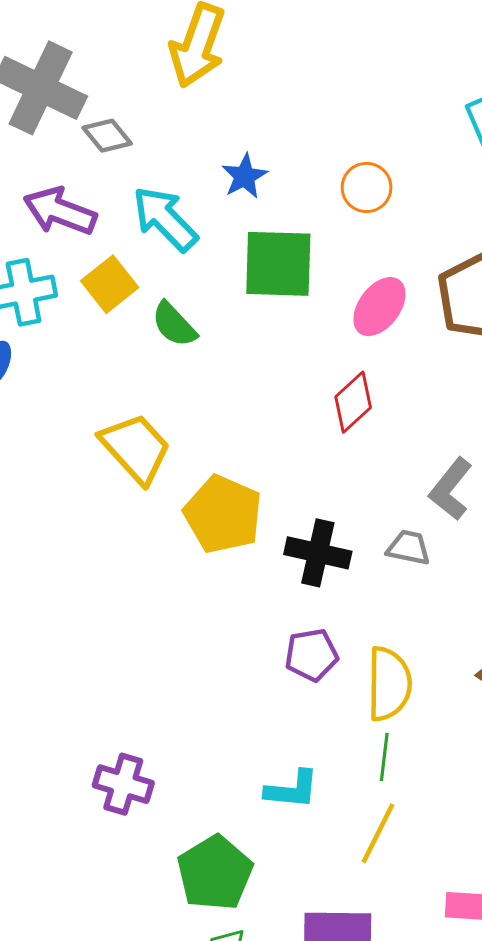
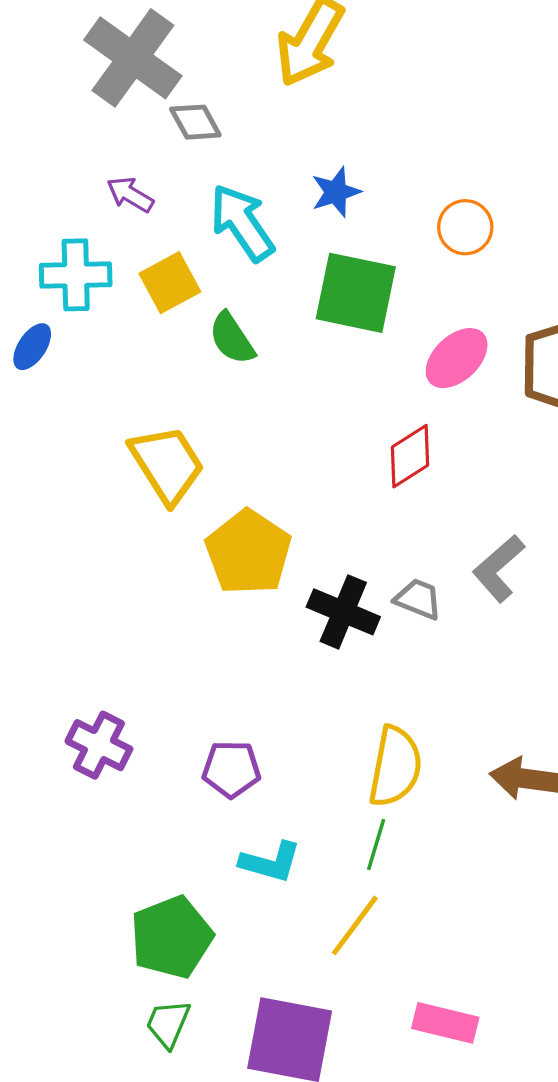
purple arrow: (60, 211) -> (130, 195), size x0.6
gray trapezoid: (409, 548) -> (418, 599), moved
purple pentagon: (312, 655) -> (231, 769), moved
purple cross: (123, 784) -> (99, 745), moved

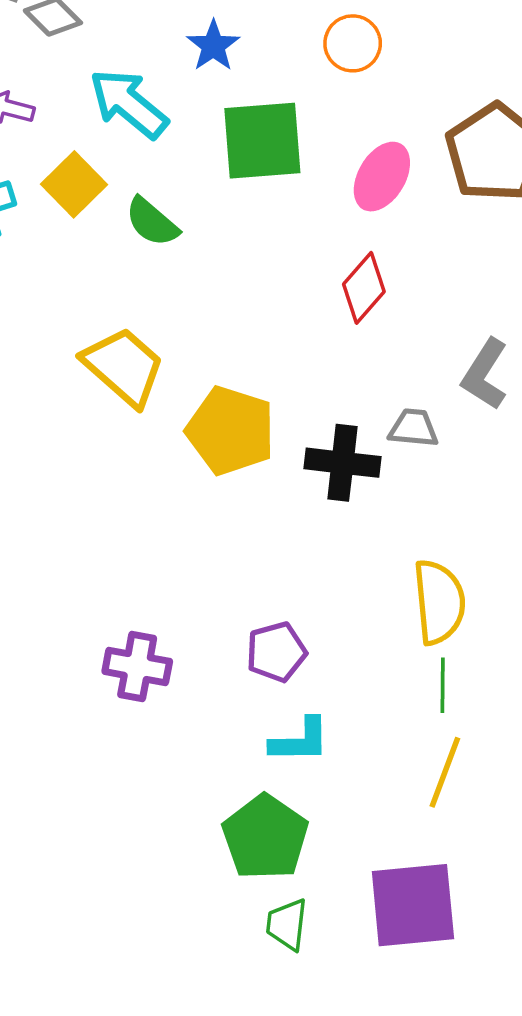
cyan L-shape: (270, 862) -> (300, 741), moved

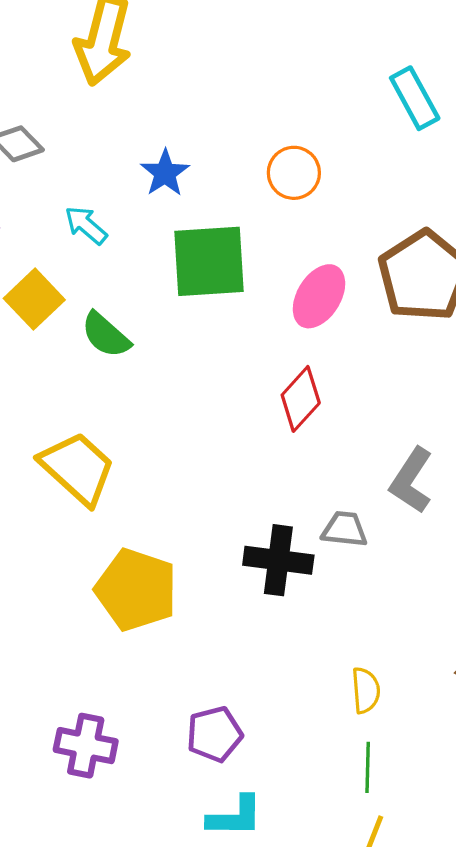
cyan arrow: (129, 104) -> (86, 225), size x0.6
yellow pentagon: (231, 431) -> (136, 590), moved
yellow semicircle: (439, 602) -> (366, 690), size x0.6

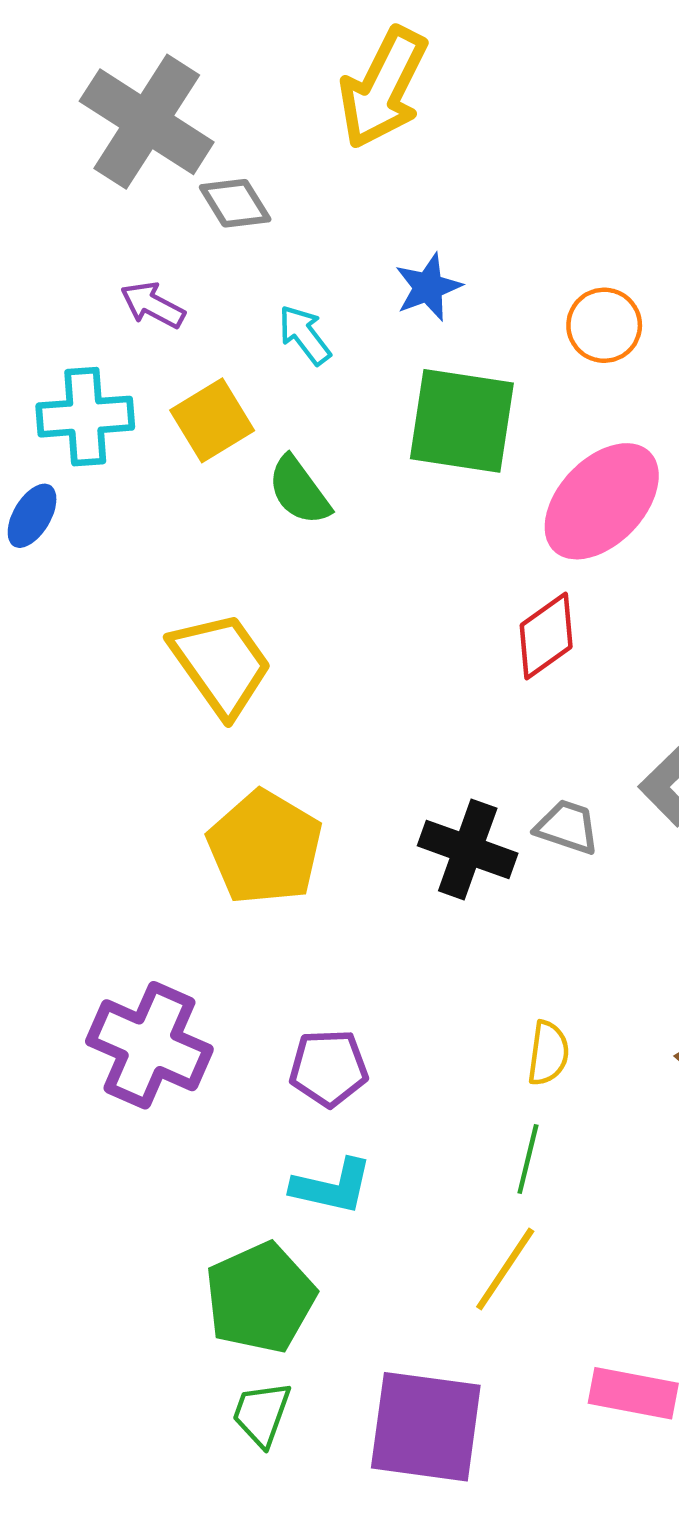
pink ellipse: (319, 296) -> (602, 501), size x1.4
purple cross: (86, 746) -> (149, 1045), size x1.4

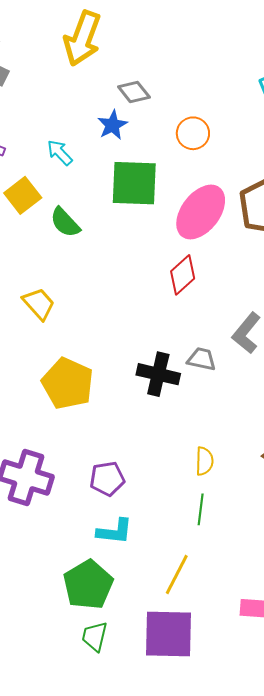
gray diamond: (235, 203) -> (134, 92), moved
yellow trapezoid: (221, 664) -> (39, 304), size x0.7
yellow line: (505, 1269) -> (177, 575), moved

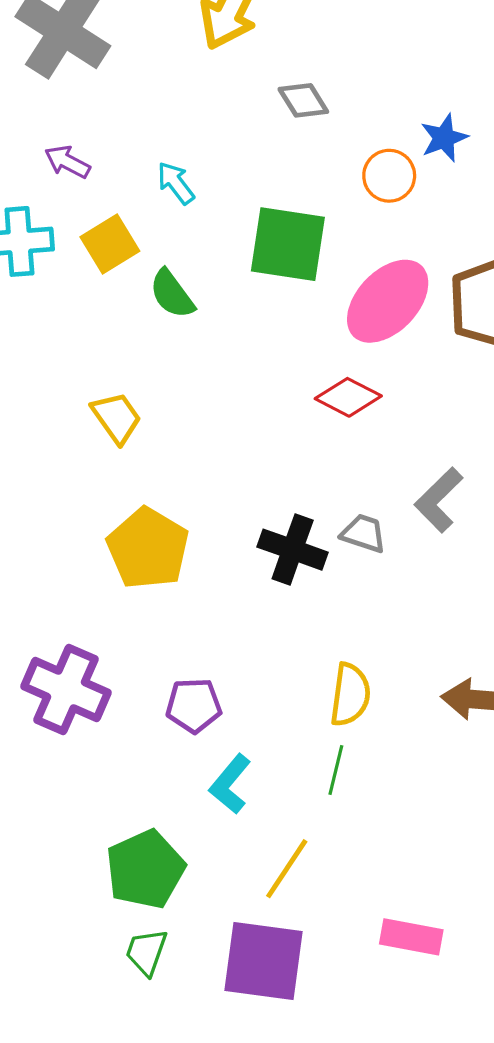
blue star: (112, 125) -> (444, 138), moved
red diamond: (183, 275) -> (348, 397), turned 63
yellow semicircle: (204, 461) -> (350, 695), size x1.4
cyan L-shape: (115, 531) -> (230, 784), moved, turned 117

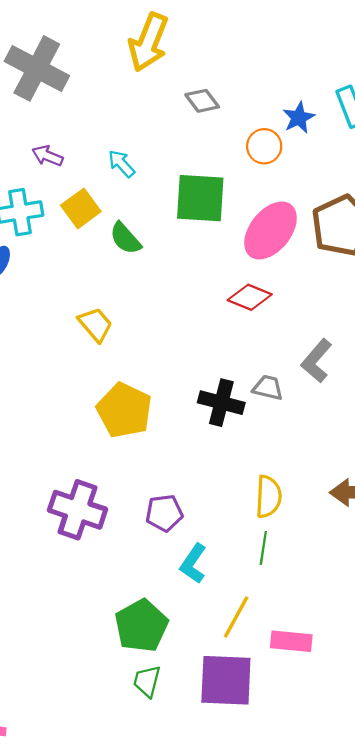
pink rectangle: (411, 937) -> (291, 641), moved

